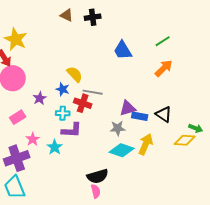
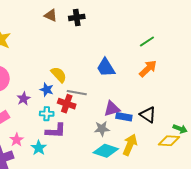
blue trapezoid: (123, 50) -> (106, 68), moved

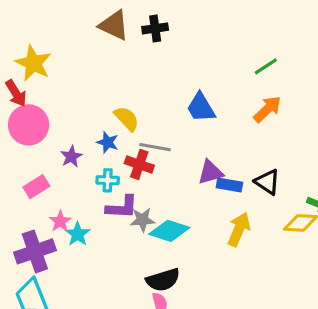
brown triangle: (51, 15) -> (114, 25), size x1.5
gray star: (102, 129) -> (142, 220), moved
cyan star: (39, 148) -> (78, 234), moved
cyan diamond: (106, 151) -> (169, 231), moved

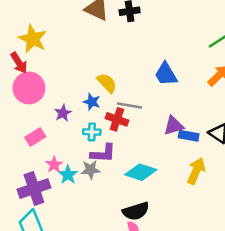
gray star: (142, 220) -> (91, 170), moved

